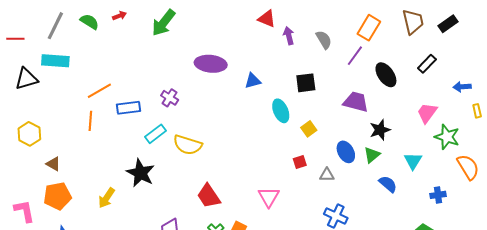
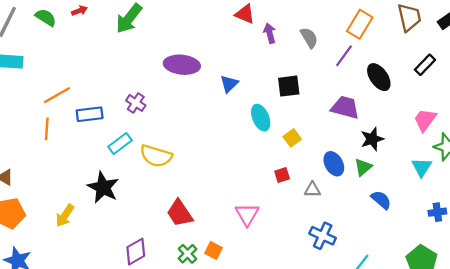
blue triangle: (253, 81) -> (229, 84), turned -30
cyan triangle: (413, 161) -> (422, 167), moved

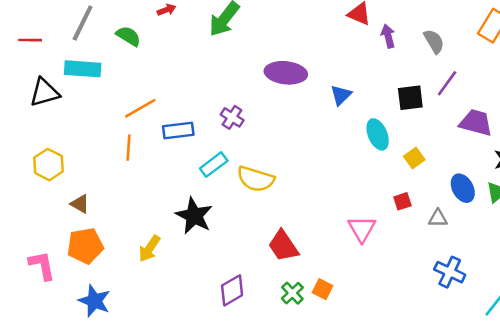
green semicircle: (46, 17) -> (128, 36), moved
purple line: (344, 56) -> (447, 83), moved
pink triangle: (247, 214) -> (362, 229), moved

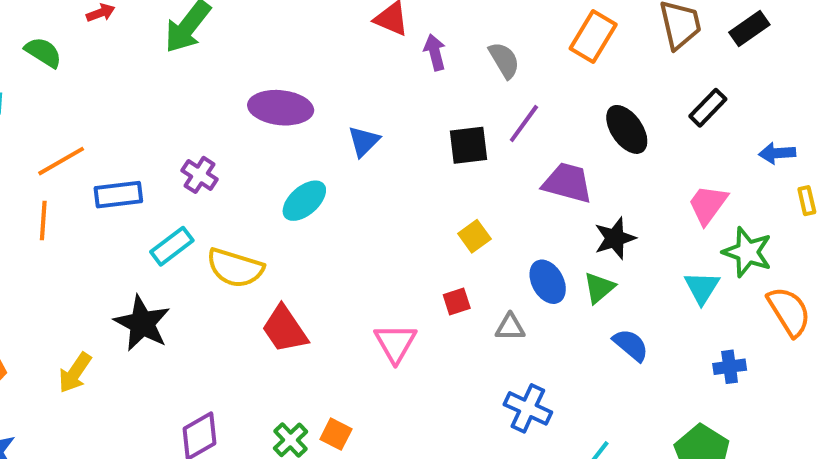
cyan ellipse: (378, 134) -> (304, 201), moved, turned 72
red trapezoid: (283, 246) -> (285, 329), moved

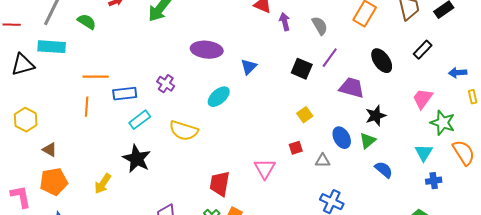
black square: (469, 145) -> (302, 69), turned 30
orange line: (61, 161) -> (96, 77), turned 30
cyan rectangle: (172, 246) -> (140, 120), moved
cyan triangle: (702, 288) -> (424, 153), moved
red trapezoid: (285, 329) -> (220, 184), moved, turned 44

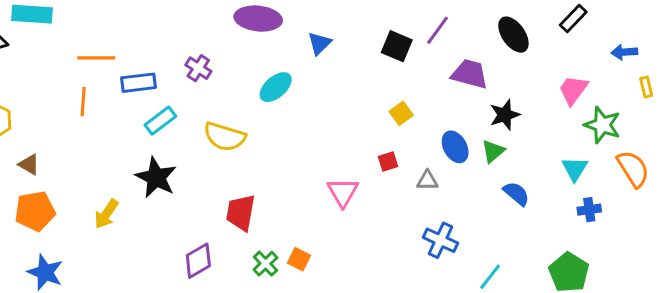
red trapezoid: (220, 184) -> (241, 213), moved

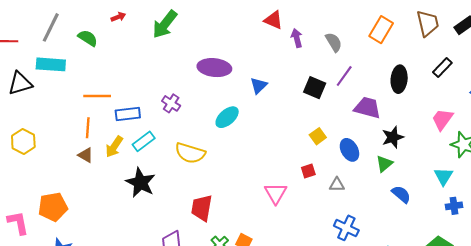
black ellipse: (513, 35) -> (399, 79), turned 40
blue ellipse: (455, 147) -> (349, 150), moved
brown triangle: (29, 164) -> (86, 155), moved
yellow arrow: (106, 214) -> (114, 147), moved

